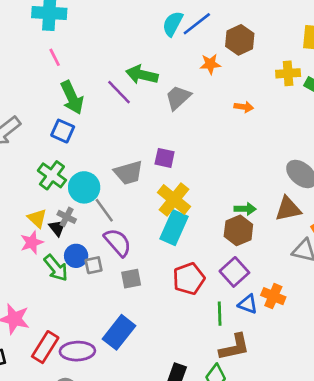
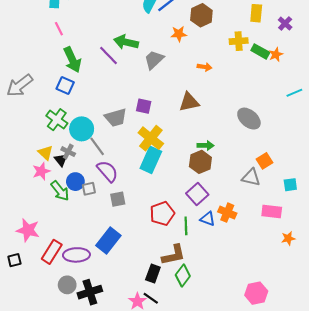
brown triangle: (288, 209) -> (189, 102), moved
red pentagon: (189, 279) -> (162, 214), moved
brown L-shape: (234, 347) -> (174, 255), moved

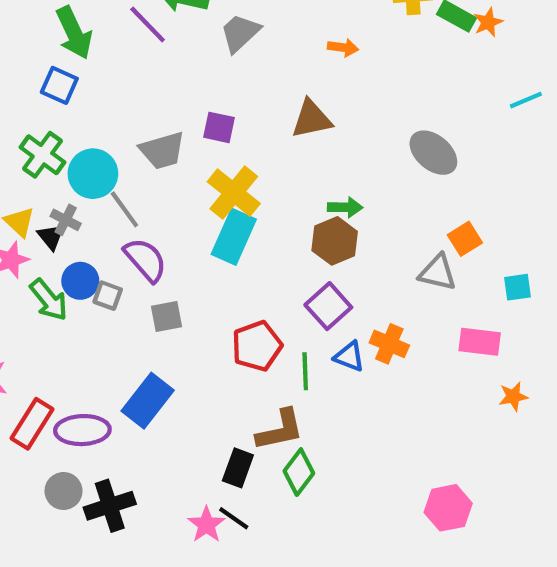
gray square: (89, 189) -> (108, 296), turned 32

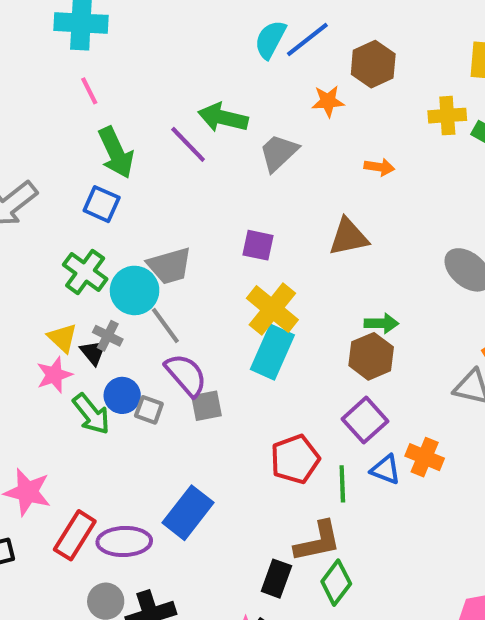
gray trapezoid: (162, 151) -> (169, 266), moved
gray square: (166, 317) -> (207, 406), moved

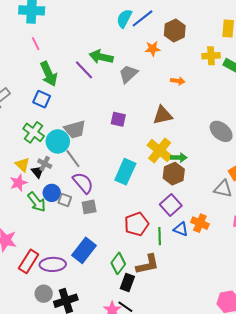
yellow cross: (272, 309) -> (160, 151), moved
gray square: (207, 406) -> (89, 207), moved
green diamond: (336, 583) -> (118, 263), moved

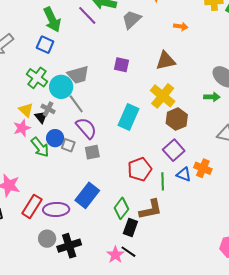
green arrow: (179, 158) -> (212, 97), moved

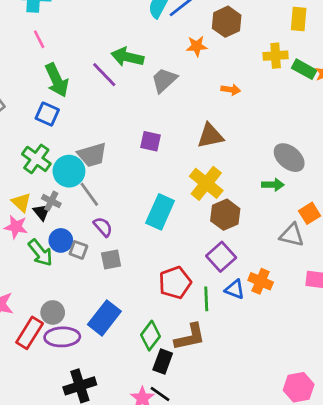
pink star: (22, 128) -> (16, 227), turned 30
purple semicircle: (86, 128) -> (103, 227), size x0.7
gray circle: (47, 239) -> (53, 312), moved

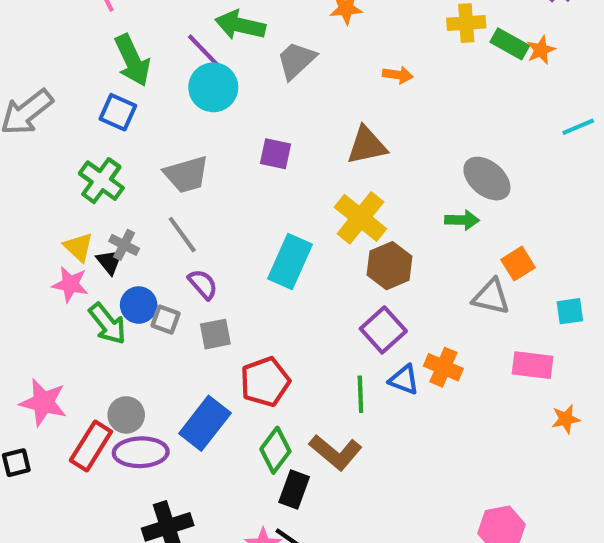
cyan circle: (69, 171) -> (213, 87), moved
red pentagon: (175, 283) -> (265, 382), moved
brown L-shape: (190, 337) -> (336, 452), turned 52

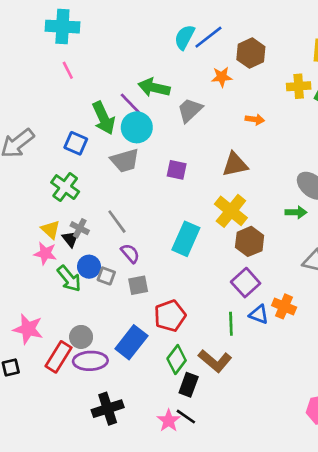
green arrow: (132, 60) -> (104, 118), moved
gray trapezoid: (186, 174) -> (125, 161), moved

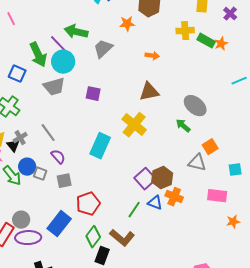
brown triangle: (235, 164) -> (149, 92), moved
green arrow: (296, 212) -> (183, 126), turned -140
gray cross: (80, 228) -> (20, 138), turned 32
brown hexagon: (250, 241) -> (162, 178), moved
green line: (231, 324) -> (134, 210), turned 36

